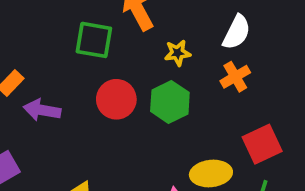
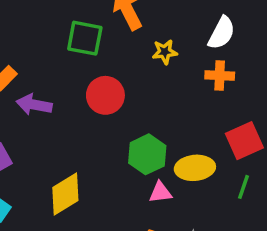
orange cross: (235, 77) -> (220, 76), turned 32
green hexagon: (170, 102) -> (147, 154), moved

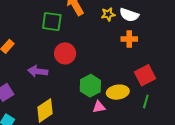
white semicircle: (222, 33) -> (129, 15), turned 84
yellow star: (165, 52) -> (108, 14), moved
purple arrow: (34, 105) -> (38, 71), moved

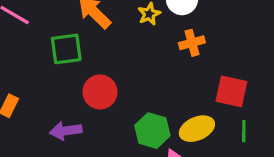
red square: (145, 75) -> (231, 91), turned -35

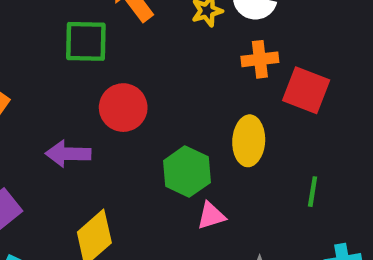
red square: (231, 91) -> (306, 90), moved
yellow ellipse: (197, 129) -> (249, 141), moved, turned -72

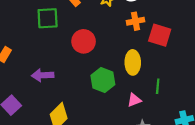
red circle: (123, 108) -> (84, 41), moved
green line: (313, 192) -> (158, 86), moved
pink triangle: (211, 216) -> (134, 100), moved

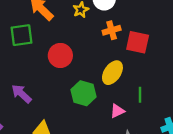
yellow ellipse: (133, 62) -> (112, 73), turned 40
purple arrow: (43, 75) -> (21, 94), turned 50

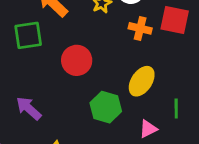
orange cross: (112, 30) -> (140, 28), turned 30
red square: (138, 42) -> (175, 20), moved

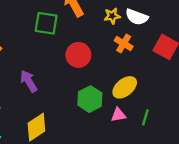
orange cross: (140, 28) -> (124, 44), moved
pink triangle: (148, 129) -> (118, 115), moved

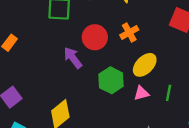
orange cross: (124, 44) -> (129, 32), moved, turned 36
purple arrow: (29, 81) -> (73, 58), moved

